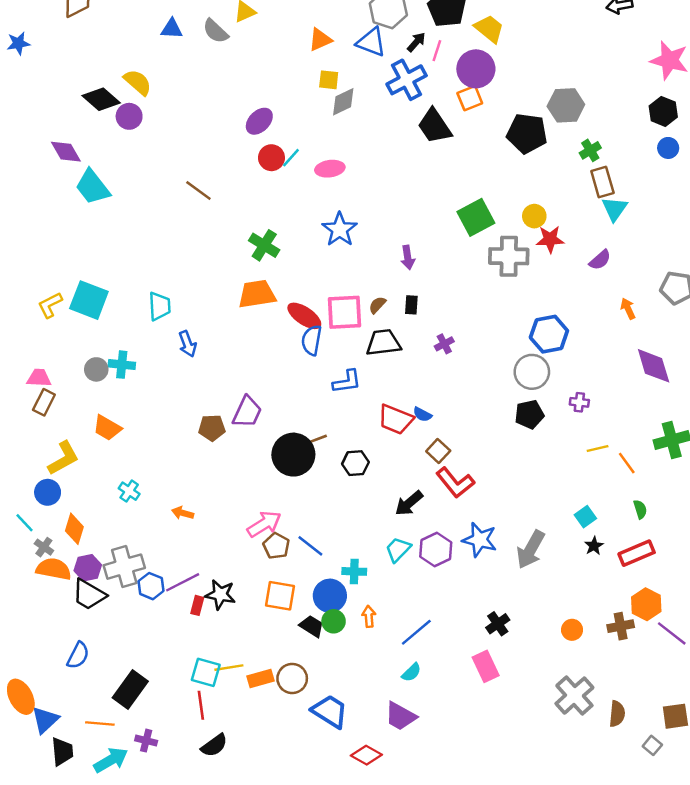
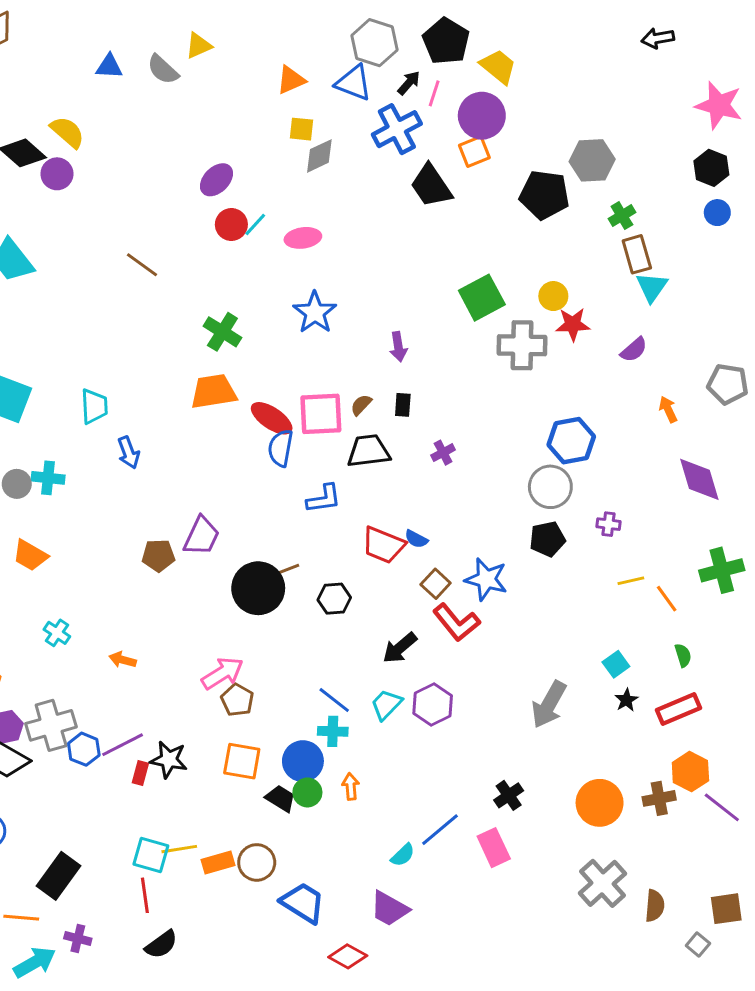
blue star: (480, 540) -> (486, 579), moved
blue line: (310, 546) -> (334, 700), moved
orange circle: (572, 630) -> (600, 803), size x1.8
blue line: (416, 632) -> (440, 830), moved

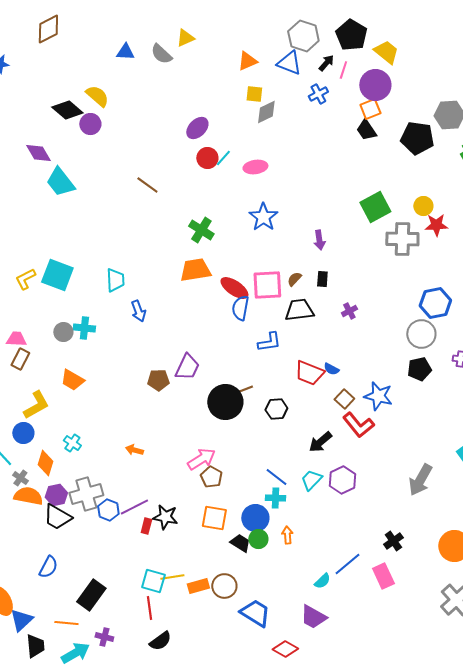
blue cross: (397, 129) -> (318, 94), size x0.6
black trapezoid: (431, 186) -> (366, 130), moved, size x0.7
cyan cross: (57, 633) -> (72, 443), moved

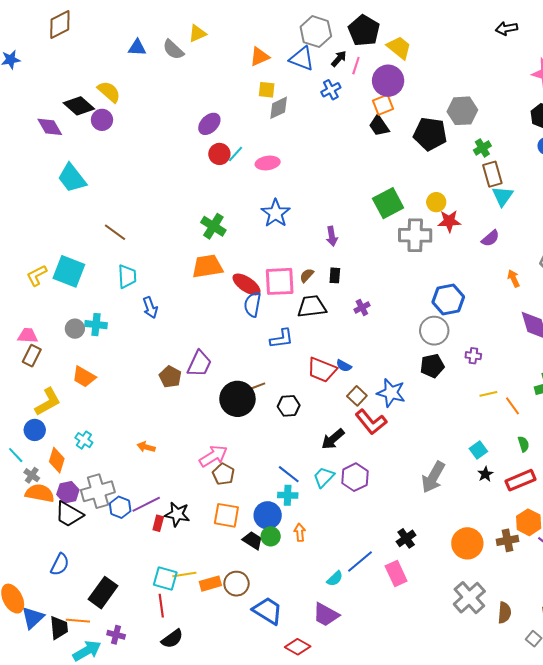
purple diamond: (38, 153) -> (50, 127), moved
brown line: (147, 185) -> (115, 232), moved
brown pentagon: (158, 380) -> (170, 377), turned 30
black trapezoid: (35, 646) -> (59, 628), moved

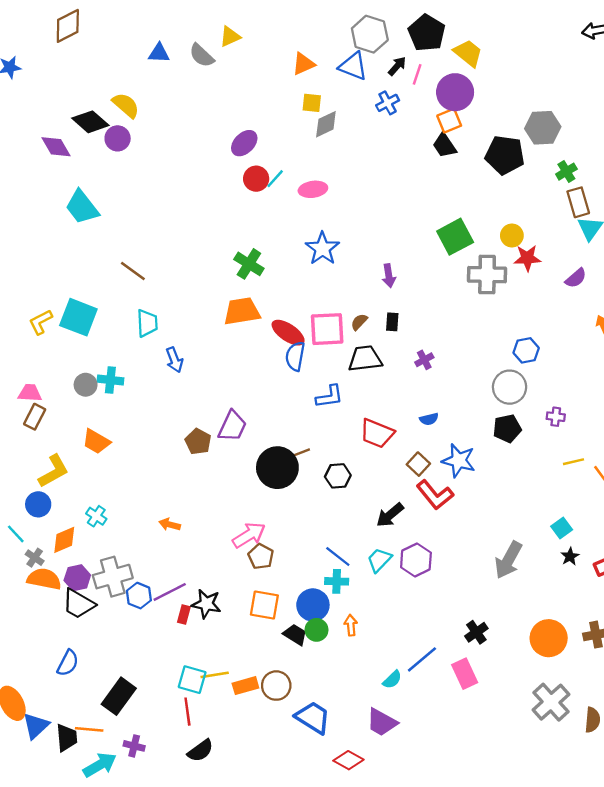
blue hexagon: (448, 299) -> (526, 350), size x0.7
blue semicircle: (344, 366) -> (429, 419), moved, turned -42
orange diamond: (57, 460) -> (64, 540), turned 50

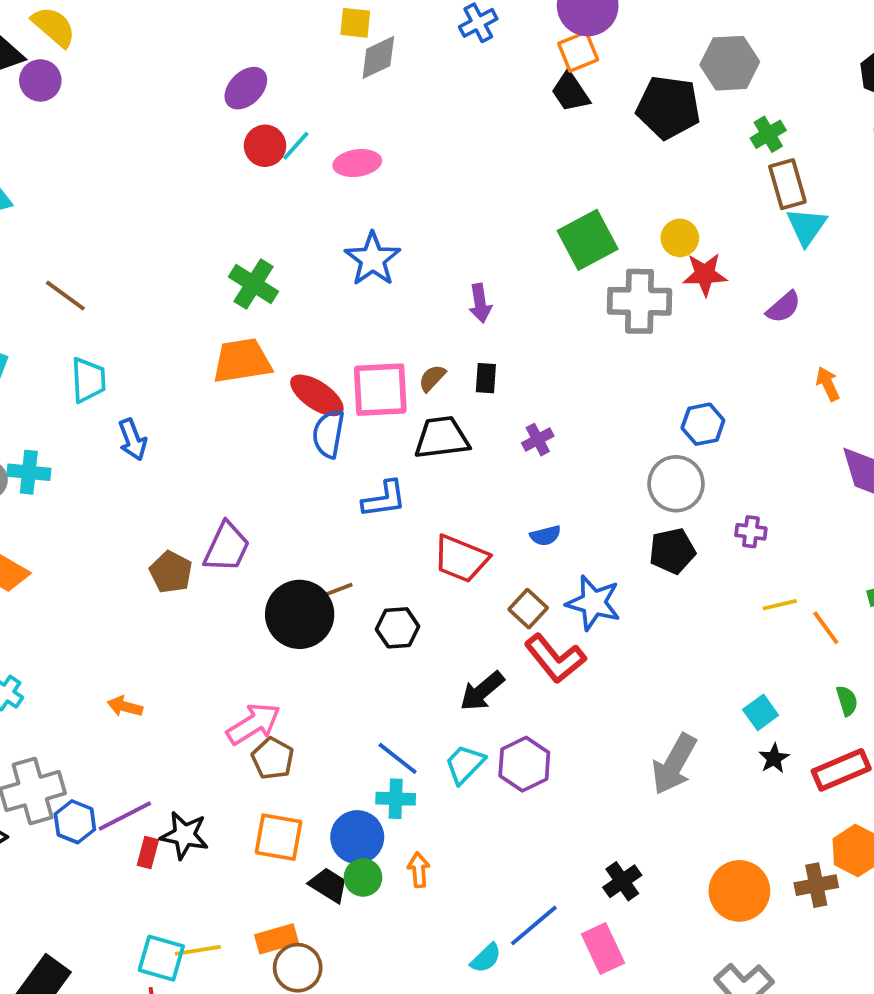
orange rectangle: (245, 686) -> (277, 939), moved

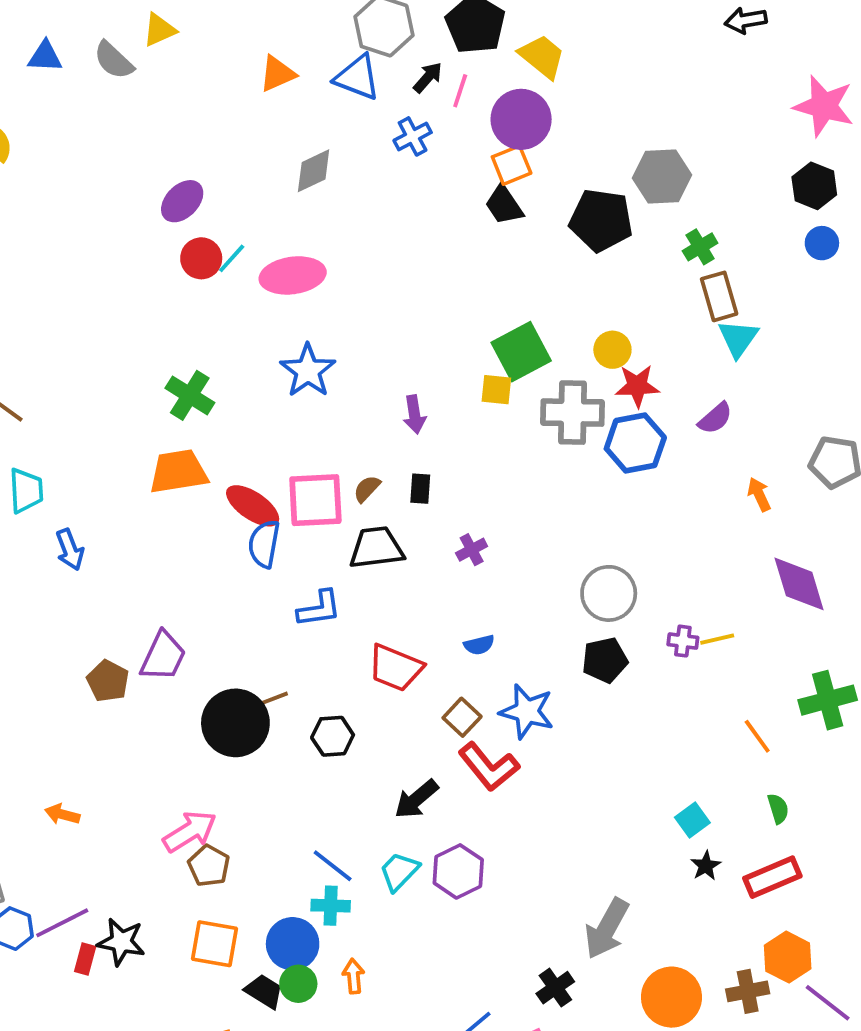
yellow square: (355, 23) -> (496, 390), moved
pink ellipse: (357, 163) -> (293, 275), size x1.4
blue hexagon: (703, 424) -> (635, 443), moved, size x1.4
yellow line: (780, 605) -> (717, 639), moved
gray arrow: (674, 764) -> (607, 929), moved

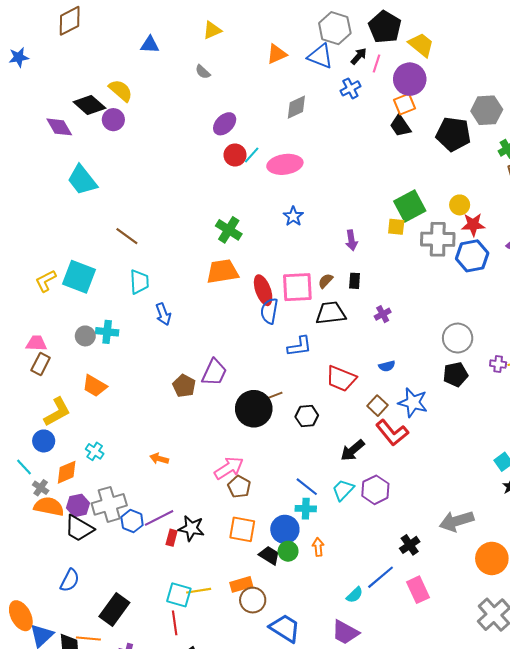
gray semicircle: (114, 60) -> (203, 72), moved, size x0.7
blue star: (308, 371) -> (293, 216), size x0.7
red ellipse: (253, 506) -> (263, 290), turned 36
gray arrow: (607, 929) -> (457, 521), turned 44
black cross: (555, 988) -> (410, 545), moved

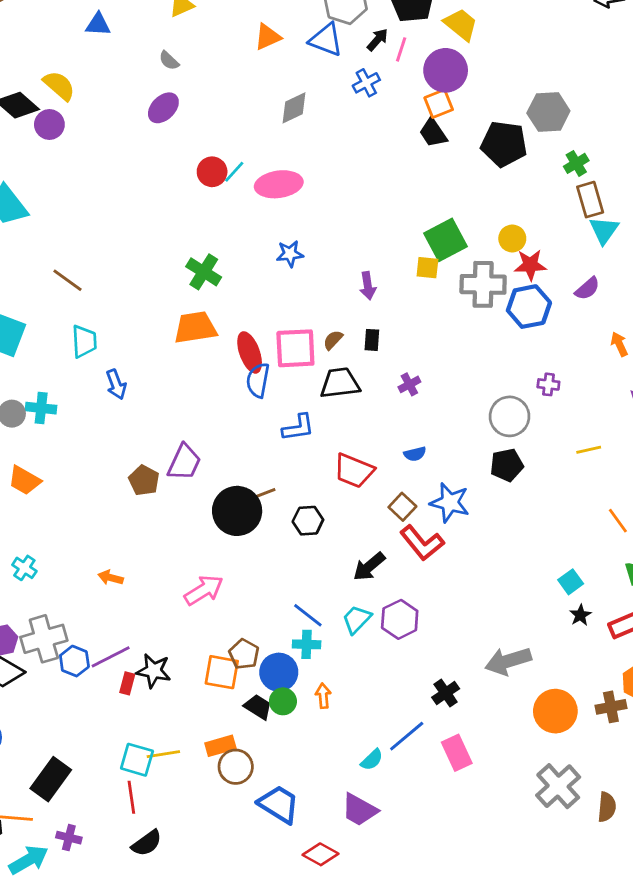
purple ellipse: (225, 124) -> (163, 108), moved
blue star: (293, 216) -> (290, 254), turned 30
purple cross: (498, 364) -> (548, 384), moved
brown pentagon: (239, 487) -> (244, 654), moved

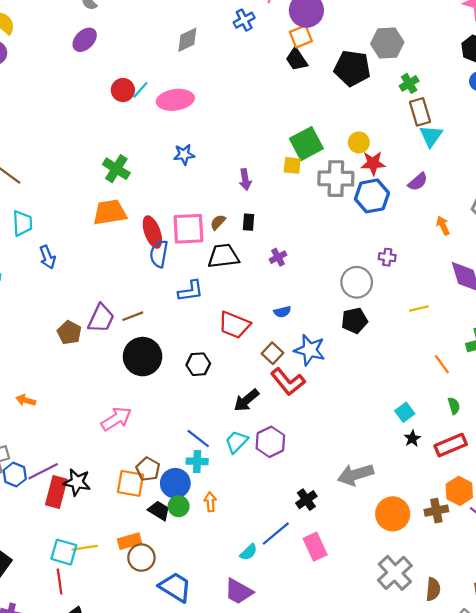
brown line: (262, 494) -> (133, 316), moved
orange arrow: (111, 578) -> (26, 400), moved
red rectangle: (127, 683) -> (56, 492), size x1.8

